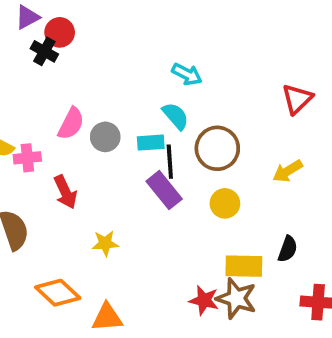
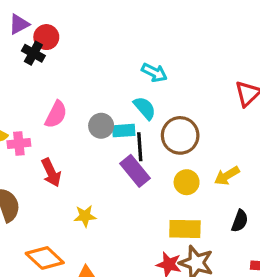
gray circle: (105, 137) -> (101, 126), moved
yellow arrow: (288, 171) -> (227, 176), moved
yellow rectangle: (244, 266) -> (185, 229), moved

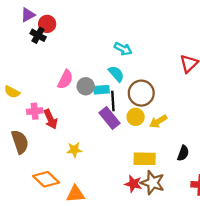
pink semicircle: (56, 114) -> (65, 79), moved
pink cross: (19, 143) -> (35, 111), moved
yellow arrow: (227, 176) -> (158, 121), moved
yellow circle: (187, 182) -> (136, 117), moved

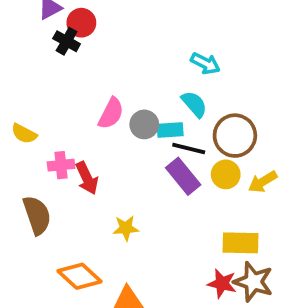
black line: (113, 101) -> (189, 149), turned -72

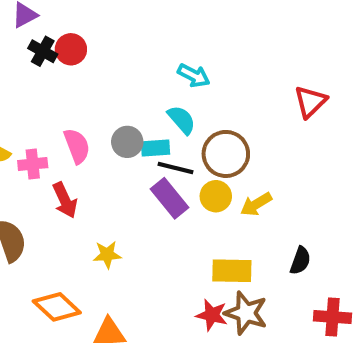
red circle: (81, 23) -> (71, 49), moved
pink semicircle: (111, 113) -> (77, 146), moved, turned -48
pink cross: (61, 165) -> (33, 164), moved

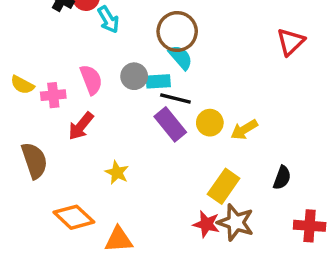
cyan arrow: (194, 75) -> (108, 19), moved, turned 32
brown circle: (226, 154) -> (177, 32), moved
red arrow: (65, 200) -> (81, 126), turned 64
yellow star: (107, 255) -> (117, 173), turned 30
yellow rectangle: (232, 271) -> (224, 186), turned -56

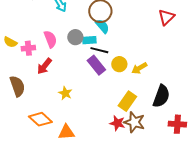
black semicircle: (282, 178) -> (161, 96), size x1.6

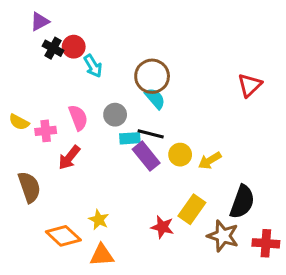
cyan rectangle: (89, 40) -> (130, 138), moved
yellow star: (65, 93) -> (99, 220), moved
brown star: (134, 122) -> (223, 236), moved
red star: (117, 123) -> (162, 227), moved

